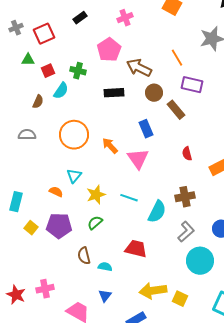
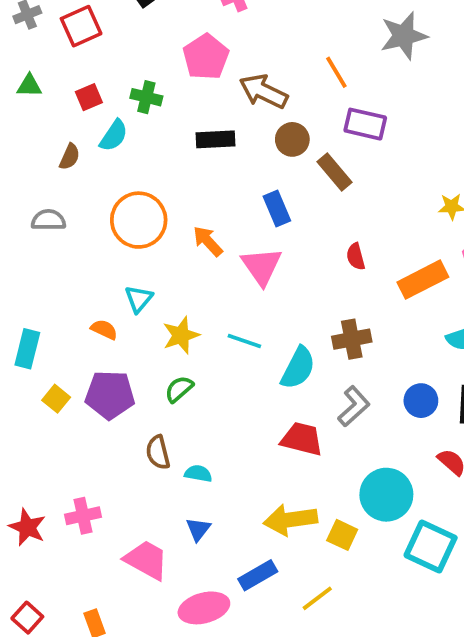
green triangle: (28, 60) -> (29, 86), moved
red trapezoid: (136, 249) -> (302, 439), moved
cyan circle: (200, 261) -> (386, 495), moved

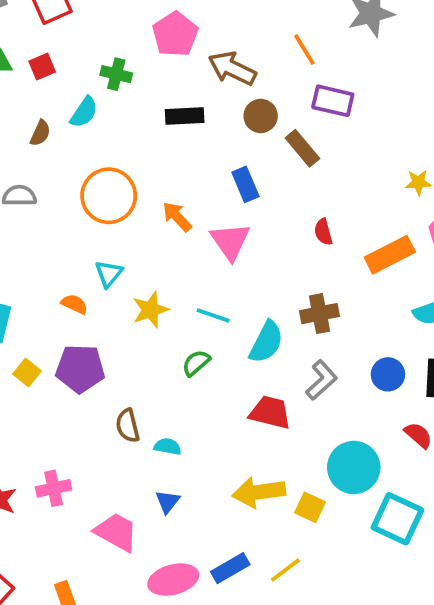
red square: (89, 97) -> (42, 67), moved
green semicircle: (179, 389) -> (196, 363), moved
blue rectangle: (258, 575) -> (230, 568), moved

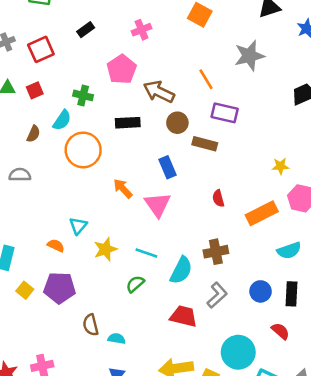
brown rectangle: (302, 148) -> (205, 144), turned -35
orange circle: (109, 196) -> (83, 150), moved

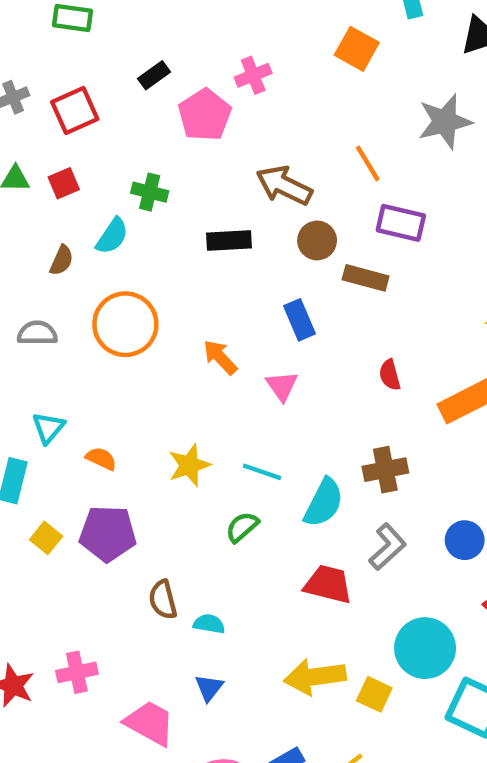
pink pentagon: (122, 69) -> (205, 115), moved
orange circle: (83, 150) -> (125, 324), moved
pink triangle: (158, 205) -> (282, 386), size x0.7
cyan triangle: (78, 226) -> (48, 428), moved

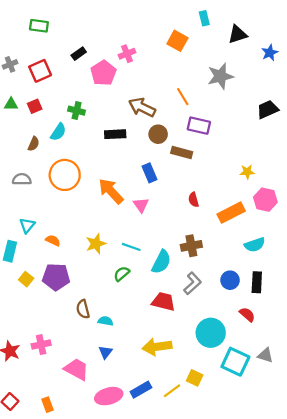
orange arrow: (220, 357) -> (111, 191), size x1.5
yellow square: (374, 694) -> (195, 378), moved

